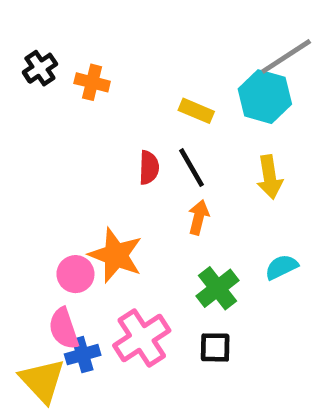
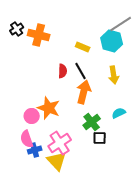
orange cross: (92, 82) -> (39, 35), size x1.5
orange arrow: (199, 217) -> (84, 92), size x1.6
black square: (215, 347) -> (100, 138), moved
yellow triangle: (42, 381) -> (57, 161), moved

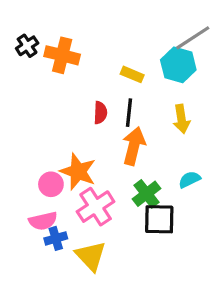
black line: (81, 71) -> (129, 113), turned 36
black square: (100, 138) -> (159, 219), size x1.5
pink semicircle: (27, 139) -> (43, 221), turned -84
pink cross: (60, 143) -> (96, 207), moved

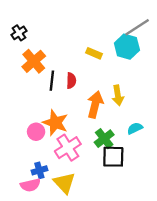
orange cross: (62, 55) -> (34, 61), moved, turned 35
black line: (129, 113) -> (52, 81), moved
yellow arrow: (182, 119) -> (118, 95), moved
pink semicircle: (43, 221) -> (30, 185), moved

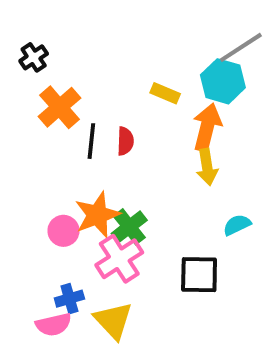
orange arrow: (95, 104) -> (207, 127), moved
orange star: (55, 123) -> (97, 215), turned 30
green cross: (104, 139) -> (129, 227), moved

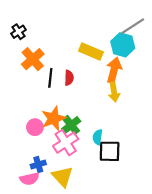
yellow rectangle: (165, 93) -> (91, 51), size x1.5
cyan semicircle: (237, 225) -> (98, 137), moved, turned -56

